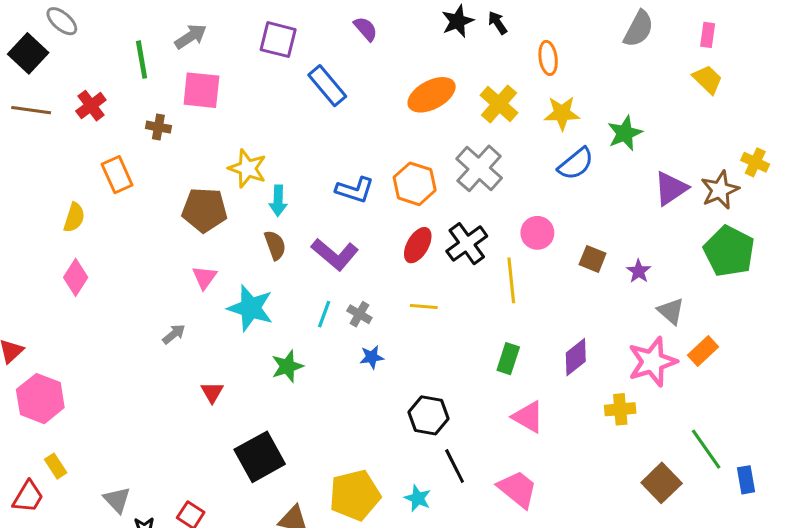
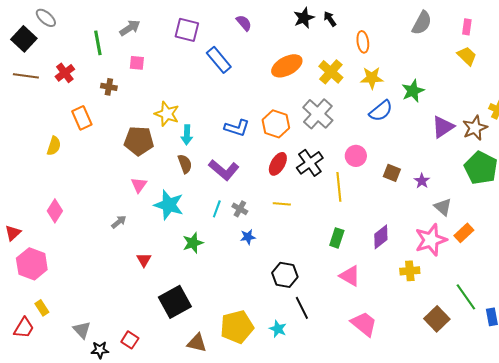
pink square: (201, 90) -> (137, 63), size x0.6
pink diamond: (76, 277) -> (55, 211), moved
pink trapezoid: (517, 489) -> (364, 324), moved

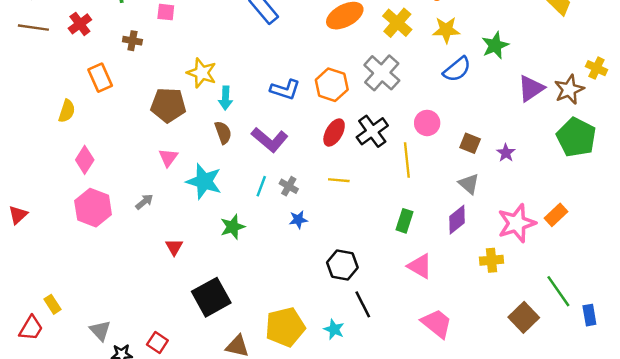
gray triangle: (443, 207) -> (469, 184), moved
pink diamond: (55, 211) -> (85, 160), moved
pink hexagon: (32, 264) -> (93, 208), moved

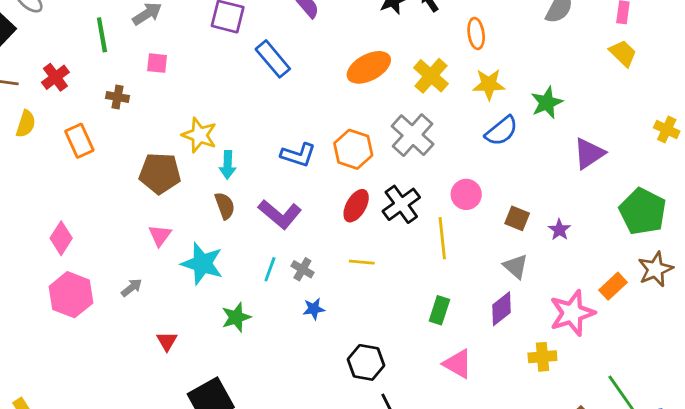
brown star: (569, 90) -> (655, 269), moved
yellow semicircle: (67, 111) -> (26, 124), moved
orange rectangle: (556, 215) -> (613, 286), moved

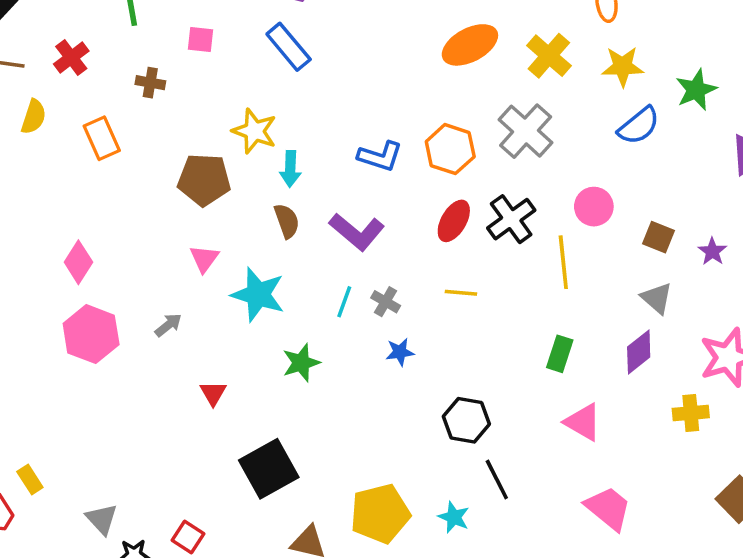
blue rectangle: (273, 59) -> (289, 47), moved

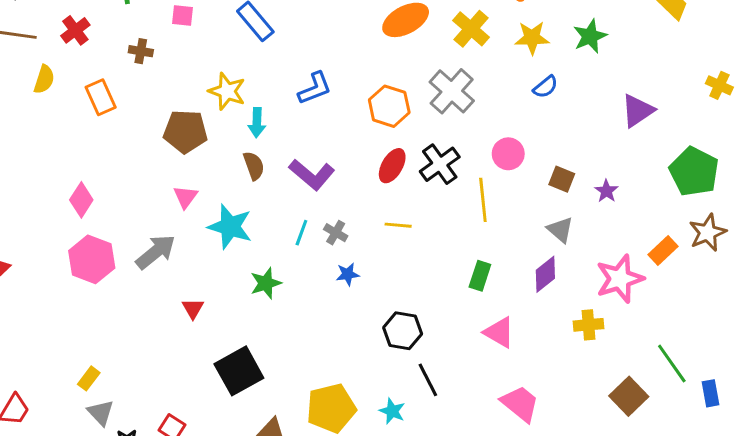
green star: (696, 90) -> (590, 36), moved
blue semicircle: (639, 126) -> (545, 87), size x0.7
blue L-shape: (380, 156) -> (315, 88), moved, turned -39
gray arrow: (168, 325) -> (156, 252), size x1.8
yellow rectangle: (30, 480) -> (89, 378), moved, turned 70

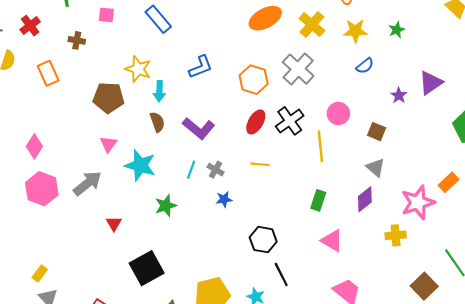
green star: (590, 36) -> (397, 30), size x0.7
purple star: (606, 191) -> (399, 95), moved

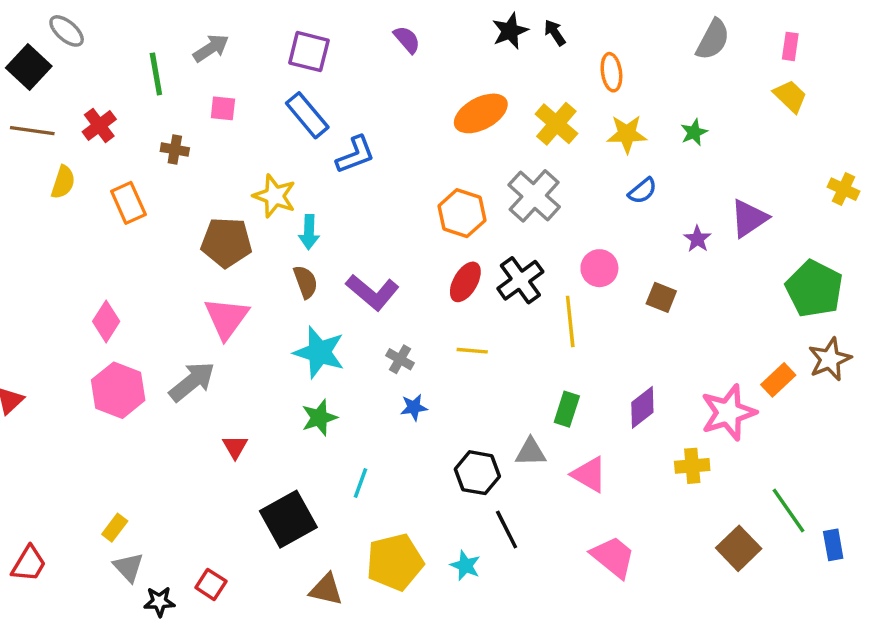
blue L-shape: (201, 67) -> (355, 155), moved
pink triangle: (109, 144) -> (226, 318), size x1.6
cyan star: (140, 165) -> (319, 352), moved
gray triangle: (375, 168) -> (531, 452), moved, turned -42
cyan line: (191, 170) -> (360, 483), moved

